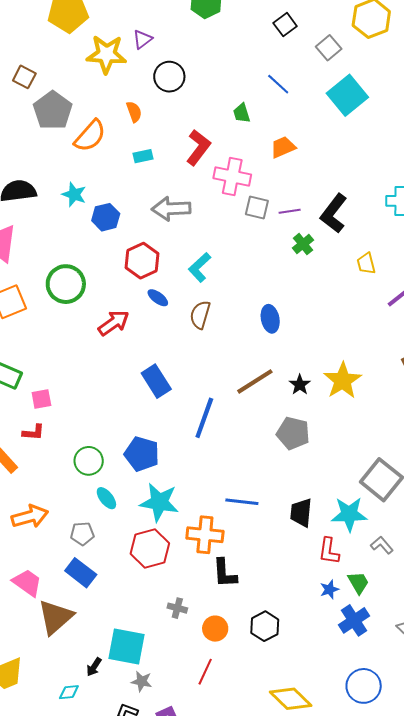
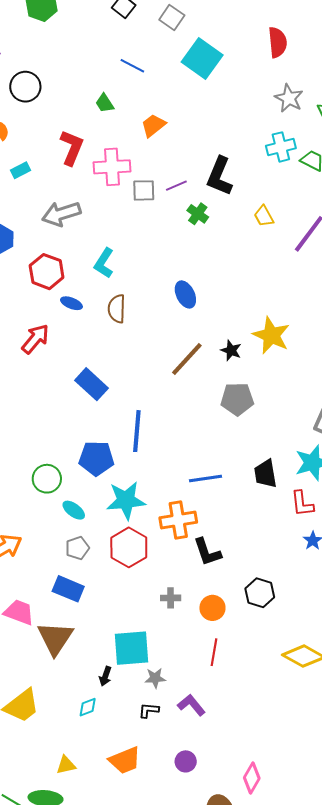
blue line: (204, 418) -> (137, 431), moved
gray pentagon: (82, 534) -> (77, 548), moved

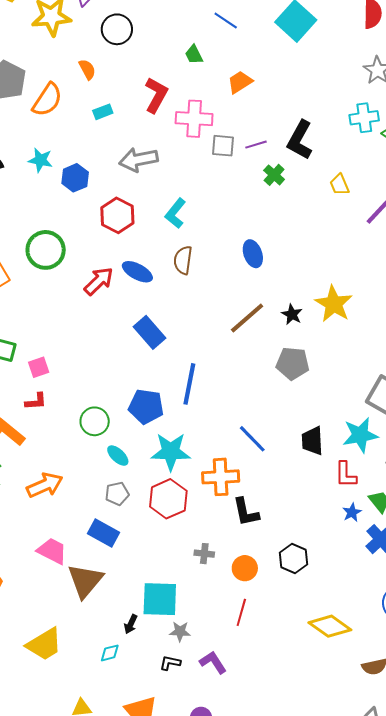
blue ellipse: (71, 303) -> (137, 272), moved, size x1.4
blue line: (206, 479) -> (252, 439), turned 48

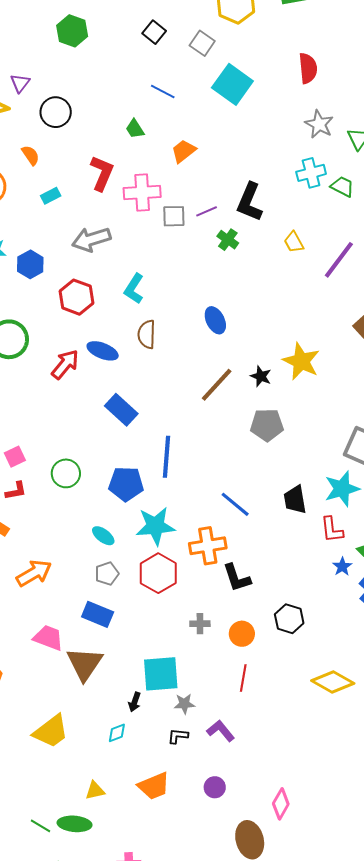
green circle: (95, 421) -> (66, 473), moved

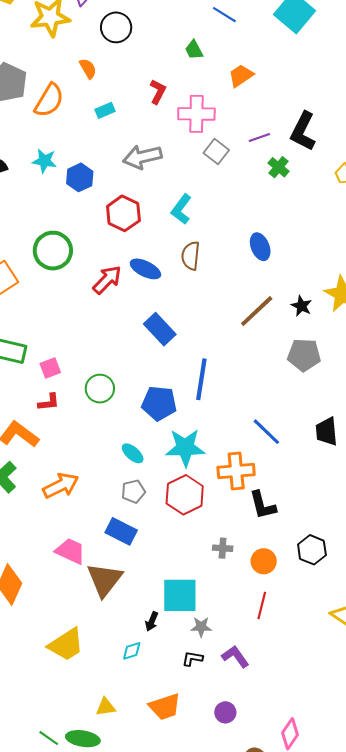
red L-shape: (102, 173) -> (158, 92), size x0.7
gray square: (174, 216) -> (216, 152), moved, turned 35

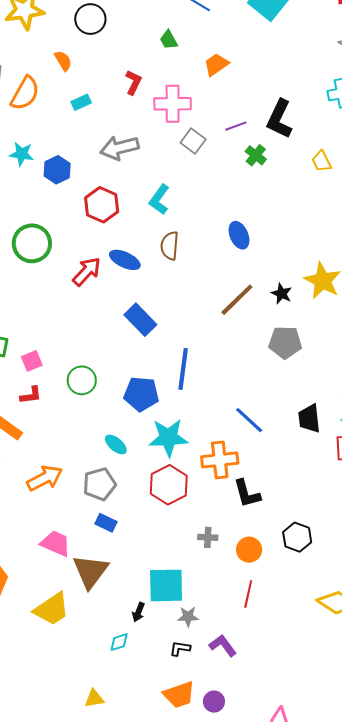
gray pentagon: (133, 491) -> (99, 484), moved, size x1.4
blue rectangle: (121, 531) -> (106, 523), size x0.7
yellow trapezoid: (66, 645) -> (52, 609), moved
orange trapezoid: (165, 707) -> (179, 695), moved

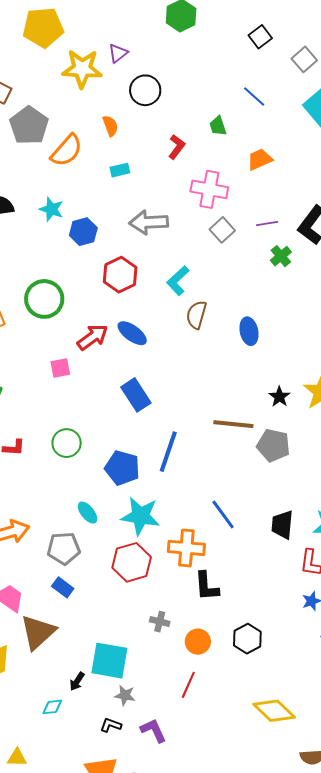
red L-shape: (133, 82) -> (177, 147), moved
brown semicircle: (170, 246) -> (196, 315), moved
brown line: (237, 300) -> (233, 424), moved, turned 39
pink square: (32, 361) -> (60, 368), moved

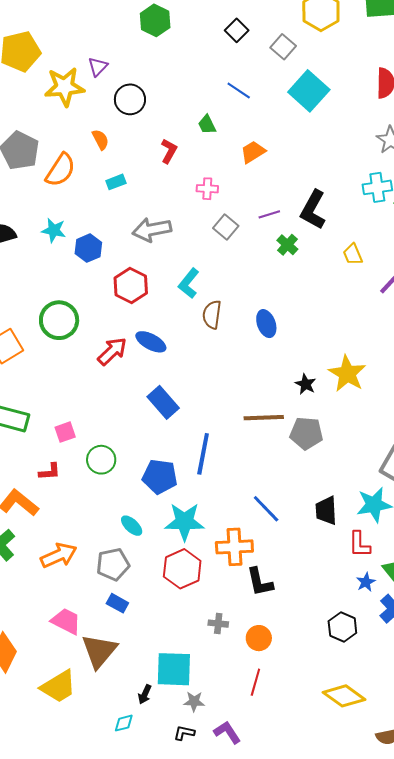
pink cross: (209, 189) -> (207, 189), size x0.6
pink square: (60, 368) -> (65, 432), moved
black hexagon: (247, 639) -> (342, 627), moved

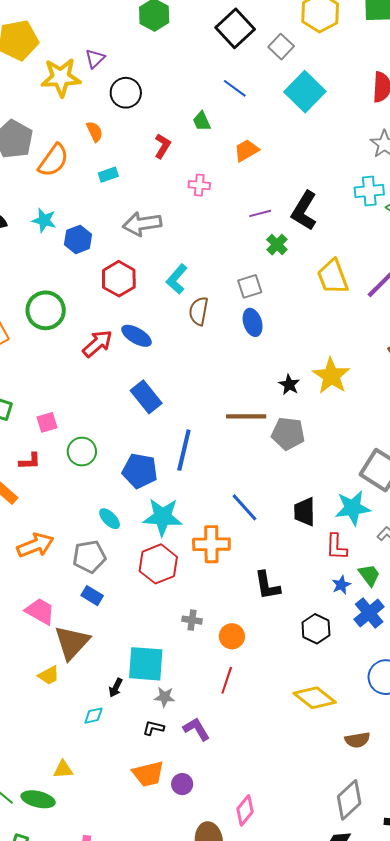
black square: (237, 30) -> (235, 28), size x1.6
gray square: (226, 227) -> (250, 286), moved, turned 30
yellow trapezoid: (353, 254) -> (333, 277), moved, size x1.6
black L-shape: (260, 582) -> (267, 585), moved
yellow trapezoid: (58, 686) -> (49, 675), moved, size x0.6

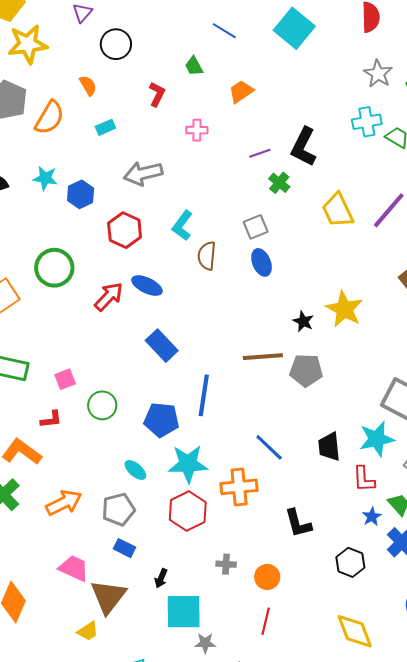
yellow star: (61, 77) -> (28, 44), moved
black arrow: (116, 688) -> (161, 578), moved
yellow diamond: (315, 698) -> (355, 631), turned 36

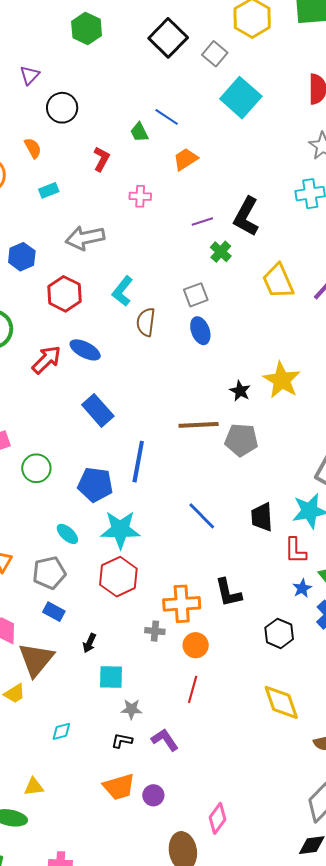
blue line: (224, 31) -> (167, 117), moved
orange cross: (239, 487) -> (182, 604), moved
cyan square: (184, 612) -> (111, 677), size x0.7

